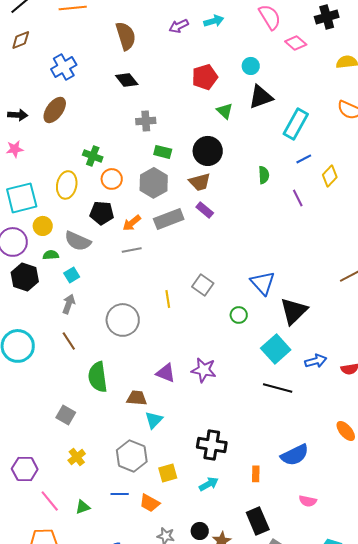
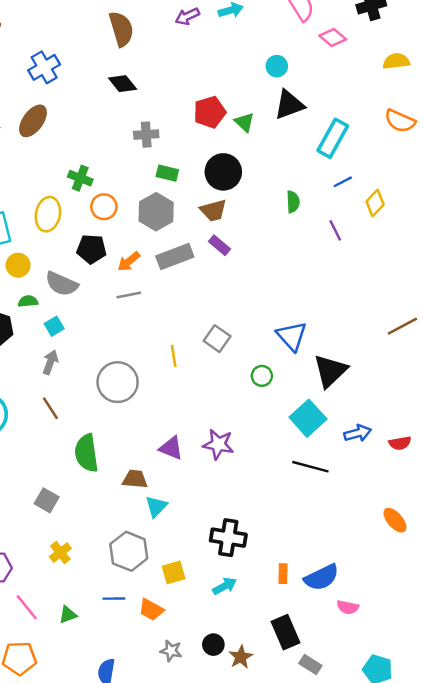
red pentagon: (205, 77) -> (210, 112), moved
blue semicircle: (295, 455) -> (322, 577), moved

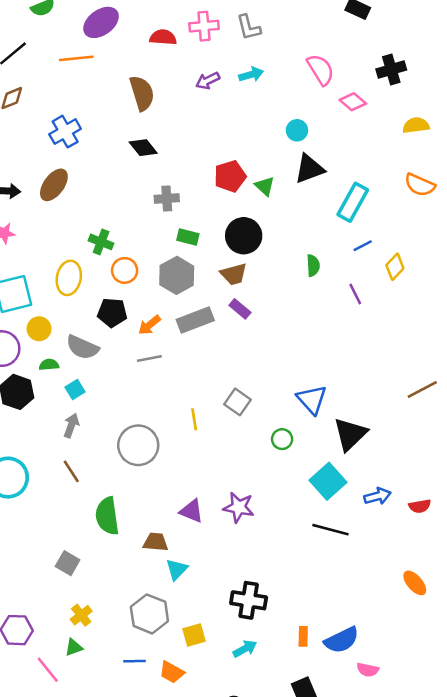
green triangle: (68, 615) -> (74, 647), moved

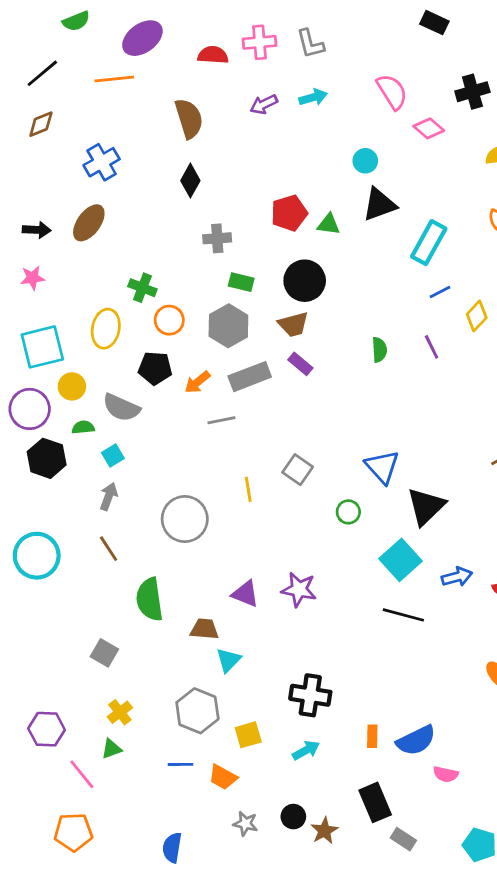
black diamond: (143, 148) -> (190, 181), turned 68
green triangle: (265, 186) -> (329, 224), turned -35
green semicircle: (313, 265) -> (379, 350), moved
gray line: (149, 358) -> (221, 420), moved

